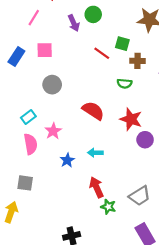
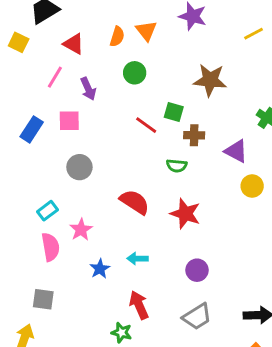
purple arrow: (74, 23) -> (88, 89), moved
purple circle: (145, 140) -> (197, 270), moved
green star: (108, 207) -> (122, 333), moved

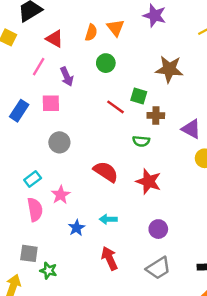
green star: (122, 333) -> (48, 271), moved

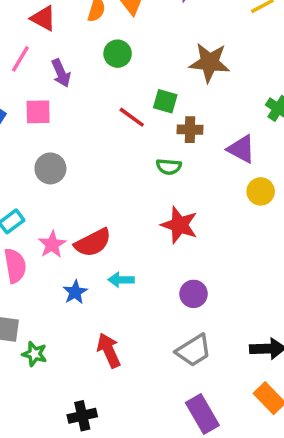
red semicircle: (106, 172) -> (93, 243), moved, turned 120
red arrow: (109, 258) -> (109, 350), moved

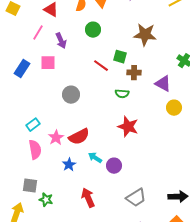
gray circle: (50, 168) -> (71, 95), moved
cyan arrow: (121, 280) -> (95, 158), turned 32
purple circle: (194, 294) -> (114, 166), moved

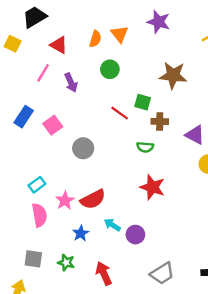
pink square: (48, 63) -> (53, 125), moved, turned -35
green star: (46, 200) -> (66, 263), moved

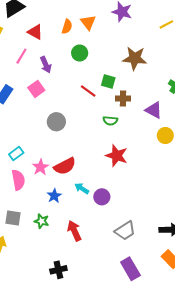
pink square: (53, 125) -> (36, 89), moved

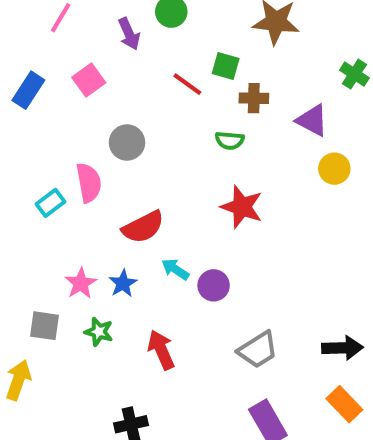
purple arrow: (46, 65) -> (129, 34), moved
pink star: (41, 167) -> (81, 283), moved
pink semicircle: (18, 180) -> (89, 183), moved

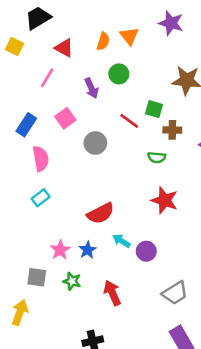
gray circle: (127, 142) -> (95, 143), moved
pink semicircle: (89, 183) -> (41, 159), moved

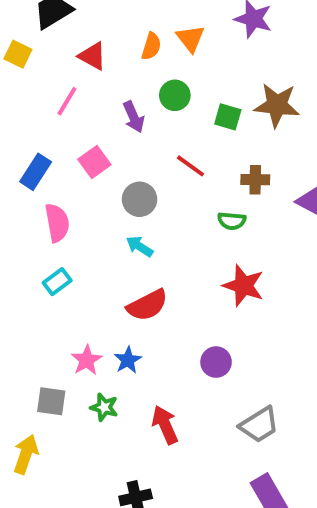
green square: (154, 109) -> (228, 117), moved
cyan arrow: (121, 241) -> (140, 246), moved

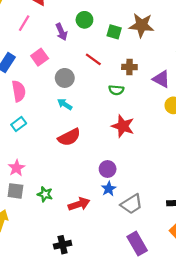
pink star: (87, 360) -> (16, 168), moved
blue star: (128, 360) -> (109, 189), moved
red arrow: (165, 425) -> (79, 204), turned 95

